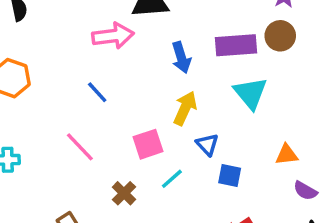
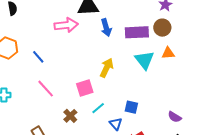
blue arrow: (181, 57) -> (106, 28), moved
blue line: (97, 92) -> (38, 57), moved
blue triangle: (207, 144) -> (116, 124), moved
orange triangle: (287, 155) -> (168, 53), moved

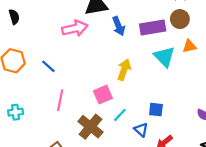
pink line: (46, 89) -> (60, 100), turned 60
brown cross: (70, 116) -> (91, 127), size x1.6

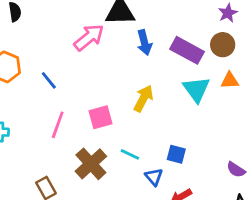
purple rectangle: (153, 27) -> (187, 50), turned 30
pink arrow: (75, 28) -> (89, 37), turned -35
pink square: (103, 95) -> (101, 117), moved
cyan line: (120, 115) -> (130, 154), turned 64

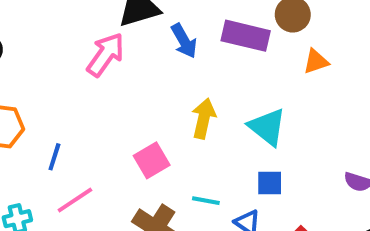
blue line: (49, 80) -> (54, 157), moved, turned 72
cyan triangle: (196, 89) -> (267, 127), moved
pink line: (58, 125) -> (75, 200), moved, turned 52

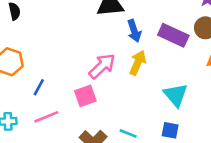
pink arrow: (106, 55) -> (102, 66), moved
yellow arrow: (204, 118) -> (138, 63), moved
pink square: (152, 160) -> (85, 96), moved

